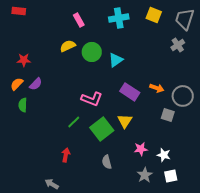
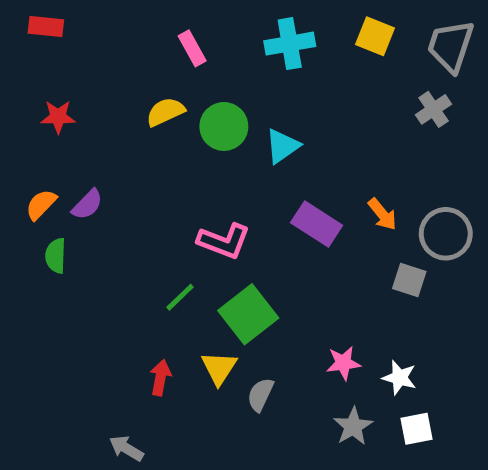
red star: (24, 60) -> (58, 117), moved
orange arrow: (157, 88) -> (382, 214), turned 32
yellow triangle: (125, 121) -> (219, 368), moved
gray semicircle: (107, 162) -> (260, 395), turned 40

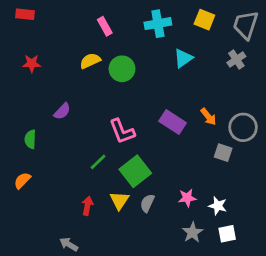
cyan triangle: (282, 146) -> (183, 58), moved
orange semicircle: (41, 204) -> (22, 181), moved
purple semicircle: (87, 204) -> (62, 111), moved
pink L-shape: (224, 241) -> (122, 131), turned 48
gray semicircle: (260, 395) -> (147, 203), moved

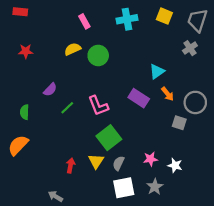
cyan triangle: (183, 58) -> (157, 72), moved
green line: (98, 162) -> (67, 108), moved
orange semicircle: (22, 181) -> (18, 145), size x1.5
white square: (227, 234) -> (124, 188), moved, size x1.5

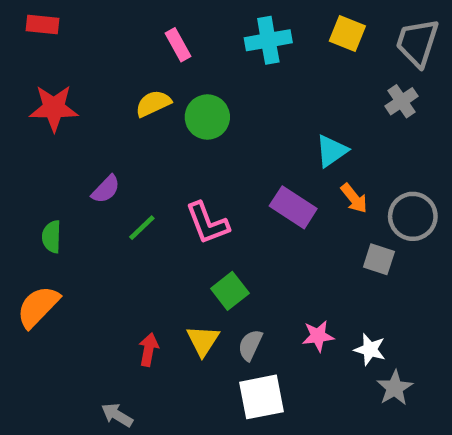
red star: (26, 51) -> (54, 108), size x1.5
green square: (109, 138) -> (230, 291), size x0.7
gray star: (155, 187) -> (395, 388), moved

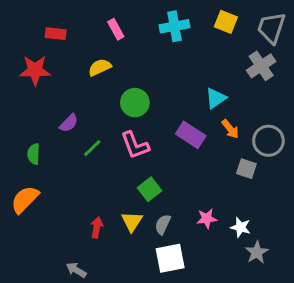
red rectangle: (43, 24) -> (56, 34), moved
gray cross: (402, 101) -> (261, 66), size x1.4
green circle: (207, 117) -> (135, 103), moved

